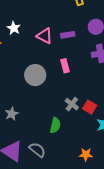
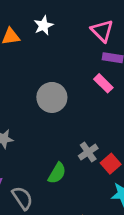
pink triangle: (45, 36) -> (102, 31), moved
pink rectangle: (65, 66) -> (103, 83), moved, turned -48

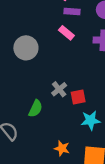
red square: (111, 164) -> (78, 97), turned 35

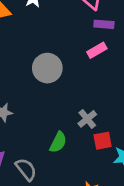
pink rectangle: (66, 33) -> (97, 50), turned -70
red square: (78, 97) -> (103, 141), moved

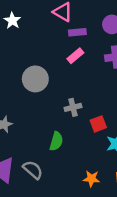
gray cross: (87, 119) -> (73, 107), moved, turned 35
red square: (103, 141) -> (98, 124), moved

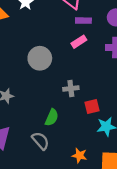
gray semicircle: (33, 170) -> (40, 141), moved

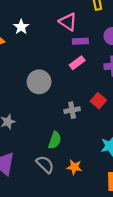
red square: (92, 106) -> (98, 101), moved, turned -32
orange star: (79, 155) -> (74, 167), moved

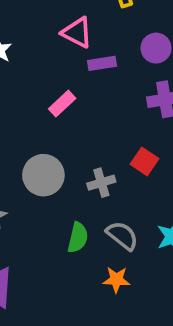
pink rectangle: (77, 63) -> (62, 104), moved
gray circle: (39, 82) -> (43, 175), moved
gray semicircle: (45, 164) -> (122, 236), moved

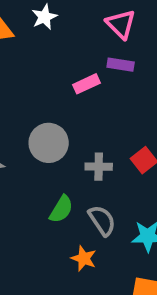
purple rectangle: (102, 63) -> (121, 65), moved

